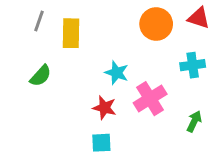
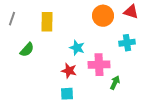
gray line: (39, 21) -> (12, 19), moved
pink cross: (150, 99) -> (99, 65), turned 30
green arrow: (194, 121) -> (115, 83), moved

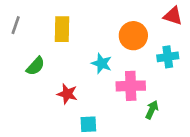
orange circle: (103, 16) -> (133, 36), moved
red star: (69, 71) -> (67, 94), moved

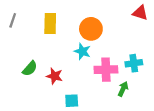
orange circle: (133, 36) -> (91, 29), moved
cyan cross: (168, 57) -> (134, 63), moved
green semicircle: (36, 66) -> (30, 69), moved

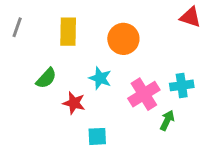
cyan star: (82, 51) -> (100, 78), moved
green semicircle: (30, 69) -> (46, 78), moved
pink cross: (106, 70) -> (144, 94), turned -30

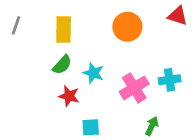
orange circle: (123, 39) -> (127, 27), moved
green semicircle: (46, 78) -> (62, 65), moved
green arrow: (167, 120) -> (152, 126), moved

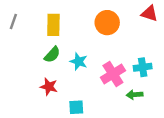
red star: (69, 96) -> (49, 87), moved
green arrow: (152, 126) -> (135, 95), moved, turned -119

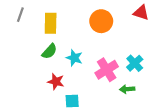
gray line: (13, 21) -> (20, 15), moved
cyan cross: (143, 67) -> (135, 63), turned -35
red star: (49, 87) -> (56, 82), moved

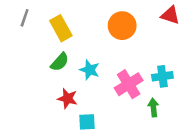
yellow rectangle: (51, 23) -> (61, 28), turned -30
cyan cross: (135, 63) -> (162, 76), turned 35
green arrow: (127, 89) -> (153, 108), turned 88

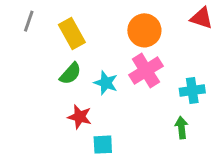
pink cross: (129, 84) -> (146, 71), moved

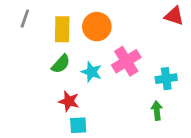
orange circle: (144, 30) -> (97, 27), moved
yellow rectangle: (72, 34) -> (62, 29), turned 30
cyan square: (103, 145) -> (78, 125), moved

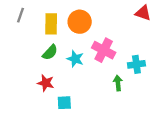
pink cross: (126, 61) -> (104, 50), turned -30
red star: (69, 101) -> (46, 83), moved
green arrow: (157, 111) -> (118, 83), moved

